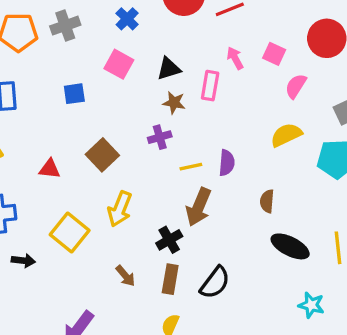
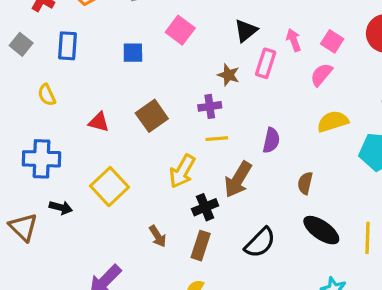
black triangle: (169, 69) -> (246, 31), moved, turned -30
pink semicircle: (296, 86) -> (321, 75), moved
yellow line: (191, 167) -> (217, 139), moved
yellow arrow: (120, 209) -> (182, 171), moved
black semicircle: (215, 283) -> (260, 243), moved

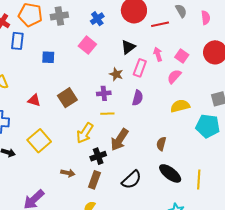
blue rectangle: (67, 46) -> (17, 41), moved
blue square: (133, 53) -> (48, 57), moved
purple semicircle: (271, 140) -> (138, 98), moved
brown arrow: (158, 236) -> (68, 173), turned -48

